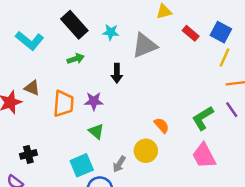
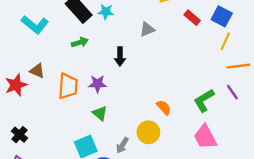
cyan star: (111, 32) -> (106, 12), moved
gray triangle: (145, 45) -> (147, 29), size x0.6
black cross: (28, 154) -> (19, 135), moved, turned -35

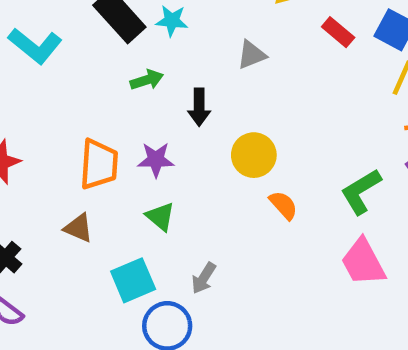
green arrow: (80, 42) -> (147, 80), moved
brown triangle: (37, 71) -> (78, 228), moved
yellow circle: (148, 132) -> (254, 155), moved

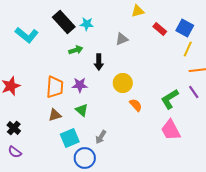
brown triangle: (78, 228) -> (55, 115), moved, turned -40

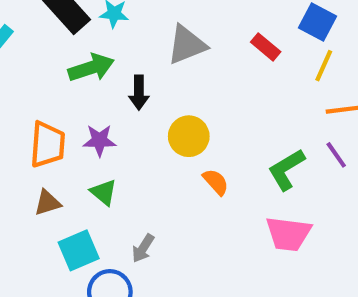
red rectangle: (160, 29) -> (266, 47), moved
gray triangle: (122, 39) -> (187, 45), size x1.5
green arrow: (76, 50) -> (91, 68), size x1.5
pink trapezoid: (171, 130) -> (288, 234), turned -55

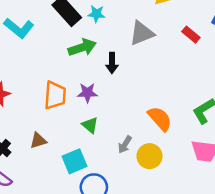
yellow circle: (189, 136) -> (149, 156), moved
orange semicircle: (216, 182) -> (160, 119), size x1.5
brown triangle: (48, 203) -> (38, 141), moved
gray arrow: (143, 248) -> (125, 144), moved

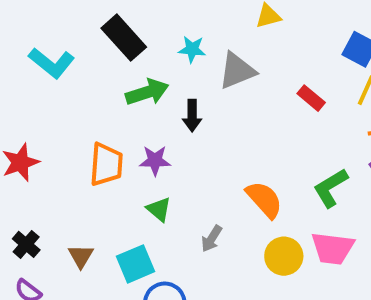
cyan star: (96, 14) -> (192, 49), moved
red rectangle: (191, 35) -> (311, 98), moved
brown triangle: (38, 141) -> (81, 256), moved, turned -42
yellow circle: (149, 156) -> (284, 256), moved

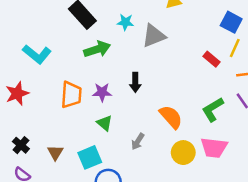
cyan L-shape: (52, 63) -> (37, 54), moved
red rectangle: (311, 98) -> (212, 59), moved
black arrow: (192, 116) -> (135, 82), moved

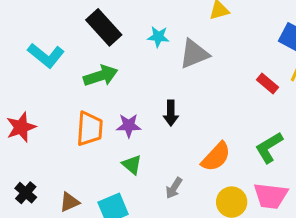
green arrow: (97, 49) -> (101, 76), moved
cyan L-shape: (37, 54) -> (46, 55), moved
orange semicircle: (171, 117) -> (216, 157), turned 85
brown triangle: (55, 153) -> (69, 202), turned 35

